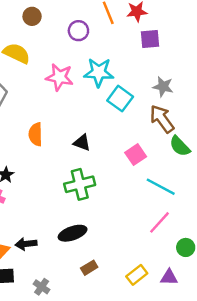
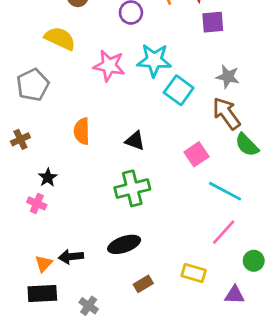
yellow rectangle: (137, 275) -> (194, 273), moved, turned 54

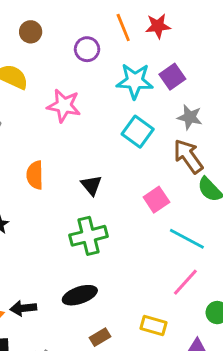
purple square: (213, 22) -> (172, 77), moved, turned -30
cyan star: (154, 60) -> (135, 81), moved
black triangle: (135, 141) -> (91, 185), turned 30

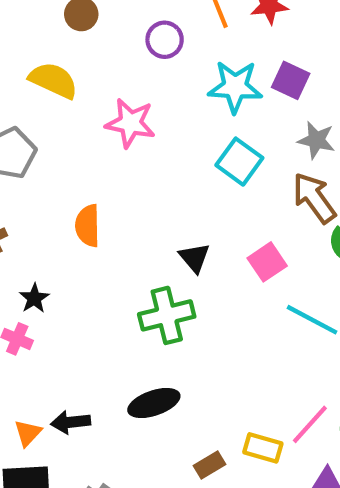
purple square: (172, 77) -> (291, 80), turned -30
black triangle: (91, 185) -> (194, 258), moved
pink line: (185, 282) -> (310, 424), moved
brown rectangle: (100, 337) -> (209, 465), moved

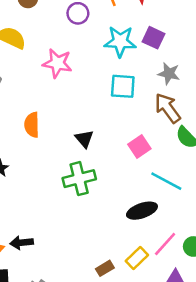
cyan square: (239, 162) -> (123, 86), turned -32
black triangle: (194, 258) -> (84, 139), moved
black ellipse: (154, 403) -> (142, 211), moved
yellow rectangle: (263, 448) -> (137, 258), turned -60

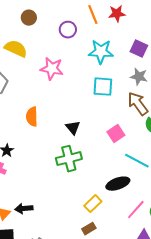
purple square: (154, 38) -> (139, 49), moved
yellow rectangle: (137, 258) -> (93, 204), moved

